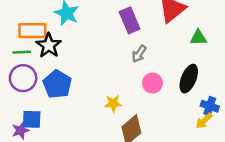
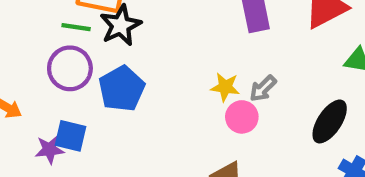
gray arrow: (139, 54) -> (263, 88), moved
pink circle: (152, 83) -> (242, 117), moved
yellow star: (113, 103) -> (225, 87), moved

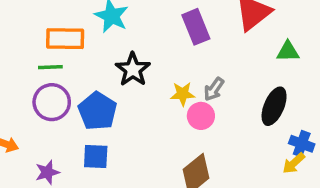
black star: (121, 25) -> (133, 69), moved
blue square: (71, 136) -> (96, 157), moved

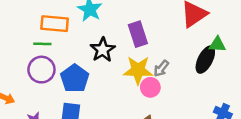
purple rectangle: (196, 27) -> (138, 34), moved
yellow star: (183, 94) -> (138, 70), size x1.6
black ellipse: (274, 106) -> (205, 60), moved

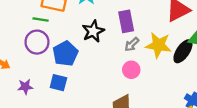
gray arrow: (161, 68) -> (132, 44), moved
yellow star: (138, 70) -> (158, 45), moved

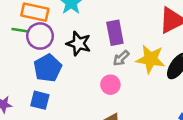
black star: (93, 31) -> (79, 44), turned -30
purple circle: (37, 42) -> (40, 36), moved
pink circle: (131, 70) -> (110, 85), moved

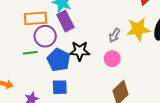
green line: (20, 30) -> (30, 53), moved
purple rectangle: (115, 33) -> (65, 21), moved
black star: (79, 44) -> (80, 51), moved

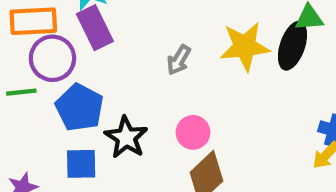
gray arrow: (115, 35) -> (179, 60), moved
black star: (80, 51) -> (126, 137), moved, turned 30
pink circle: (112, 59) -> (193, 132), moved

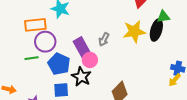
purple rectangle: (95, 28) -> (82, 47), moved
pink circle: (193, 132) -> (90, 60), moved

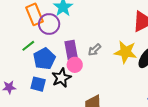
orange rectangle: (35, 25) -> (34, 14), turned 55
purple circle: (45, 42) -> (49, 24), moved
green line: (32, 58) -> (28, 46), moved, turned -48

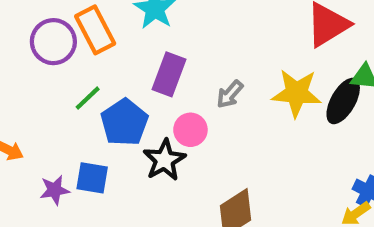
purple circle: (49, 24) -> (53, 42), moved
purple rectangle: (71, 50) -> (169, 74), moved, turned 36
blue square: (38, 84) -> (92, 178), moved

